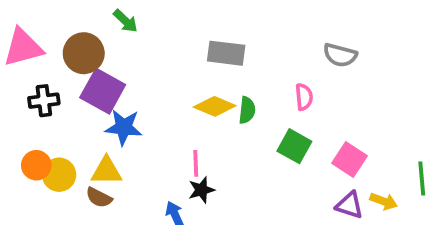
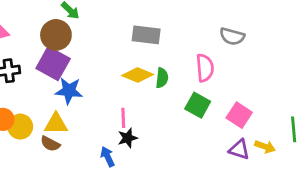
brown circle: (84, 53) -> (56, 35), moved
pink semicircle: (304, 97) -> (205, 68), size x1.4

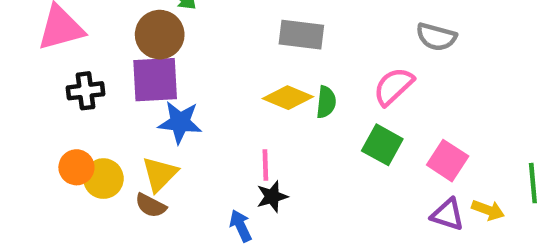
purple square: (53, 64) -> (155, 80), turned -32
pink semicircle: (205, 68) -> (394, 86), turned -128
yellow triangle: (56, 124) -> (160, 174), turned -45

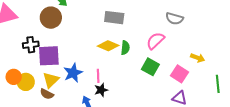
purple square: (155, 80) -> (49, 56), moved
black cross: (85, 91) -> (31, 45), moved
blue star: (180, 122) -> (73, 73), moved, turned -30
yellow arrow: (488, 210) -> (198, 58), moved

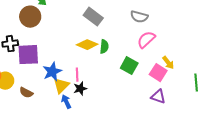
gray rectangle: (114, 18) -> (93, 17), turned 30
gray semicircle: (175, 19) -> (139, 17), moved
pink semicircle: (155, 41) -> (146, 40), moved
yellow arrow: (198, 58) -> (168, 63), moved, turned 32
yellow triangle: (51, 80) -> (61, 86), moved

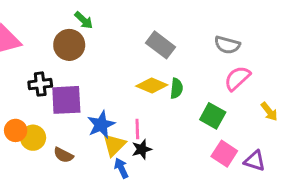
pink square: (158, 73) -> (224, 154), moved

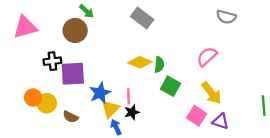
gray rectangle: (161, 45) -> (142, 18), moved
gray semicircle: (227, 45) -> (226, 17), moved
yellow arrow: (269, 112) -> (211, 93), moved, size x1.5
green square: (213, 116) -> (171, 86), moved

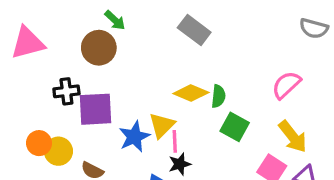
yellow triangle: (110, 109) -> (162, 125), moved

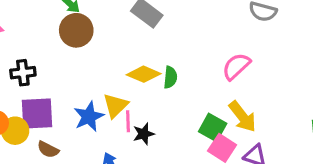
brown circle: (99, 48) -> (76, 30), moved
purple square: (96, 109) -> (37, 113), moved
green square: (235, 127) -> (213, 128), moved
black star: (180, 164) -> (144, 134), moved

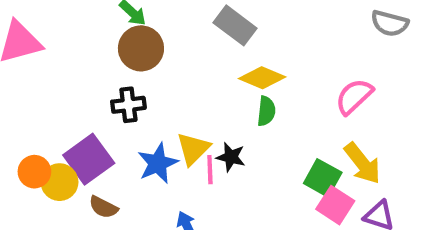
black cross: (23, 73) -> (128, 105), moved
yellow diamond: (144, 74) -> (262, 78), moved
purple square: (37, 113) -> (89, 159), turned -33
black star: (144, 134) -> (231, 157), moved, turned 30

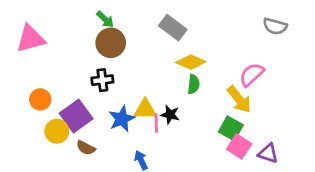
yellow triangle: (193, 149) -> (145, 109), turned 45
yellow arrow: (362, 163) -> (239, 99), moved
orange circle: (34, 172) -> (40, 99), moved

